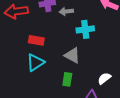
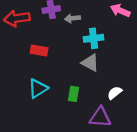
gray triangle: (72, 55) -> (90, 63), moved
cyan triangle: (35, 62) -> (38, 88), moved

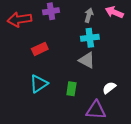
gray arrow: (72, 18) -> (89, 15), moved, turned 112
red rectangle: (39, 51) -> (40, 49), turned -35

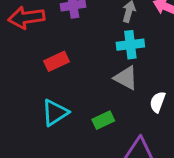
white semicircle: (109, 88) -> (158, 102), moved, turned -32
green rectangle: (71, 89) -> (103, 120), turned 56

